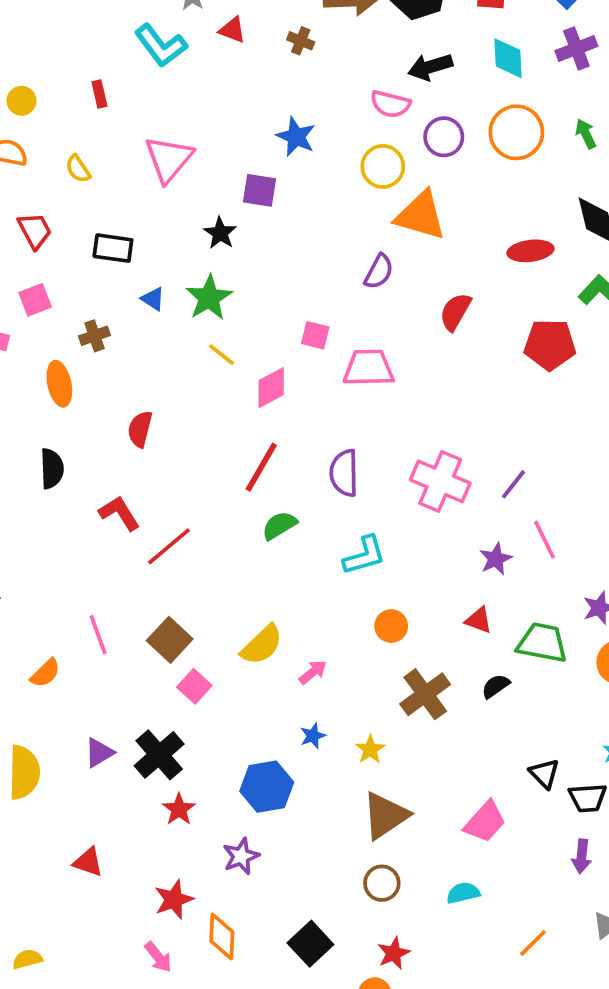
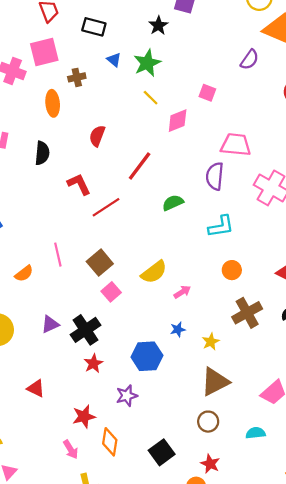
pink square: (35, 300) -> (44, 52), size x1.5
pink trapezoid: (369, 368) -> (236, 145), moved
red line: (261, 467) -> (140, 166), moved
red star: (394, 953) -> (210, 464), turned -30

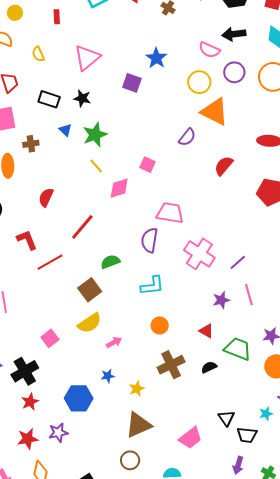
black star: (158, 26) -> (82, 98), moved, turned -30
brown square: (100, 263) -> (90, 290), moved
red star: (84, 417) -> (28, 439), moved

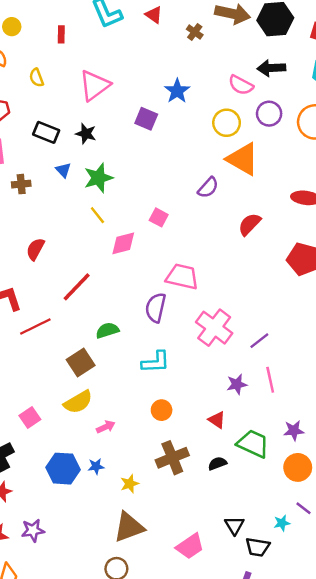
blue hexagon: (79, 398) -> (63, 469), moved

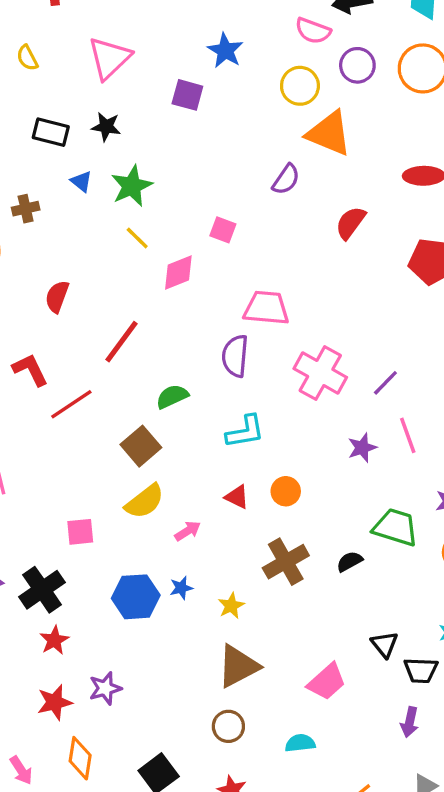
orange circle: (162, 410) -> (286, 491), moved
pink square: (30, 418) -> (80, 532), turned 36
red triangle: (217, 420) -> (237, 497), moved

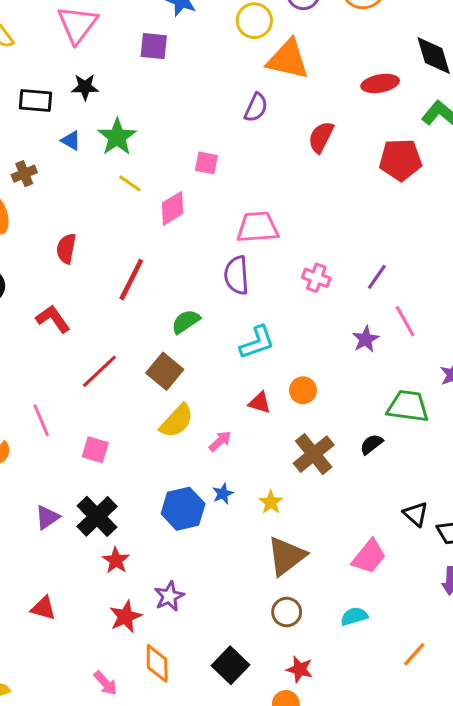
pink cross: (320, 373) -> (316, 278), size x0.6
red line: (71, 404) -> (99, 371), moved
pink square: (80, 532) -> (95, 450), moved, turned 32

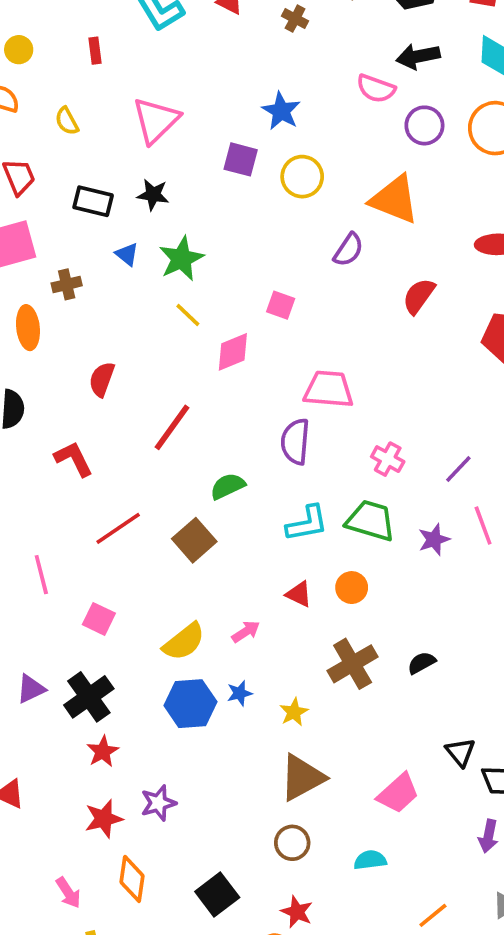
yellow circle: (254, 21) -> (302, 177), moved
green trapezoid: (408, 406) -> (371, 521), moved
yellow semicircle: (177, 421) -> (184, 642), moved

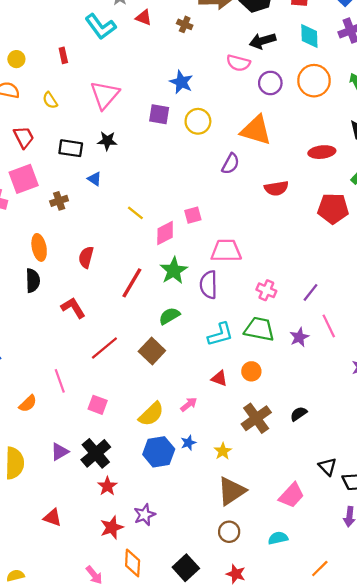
green star: (181, 259) -> (174, 271), moved
red semicircle: (419, 296) -> (276, 188), turned -130
pink square: (281, 305) -> (193, 215), moved, turned -30
orange ellipse: (28, 328) -> (39, 247), moved

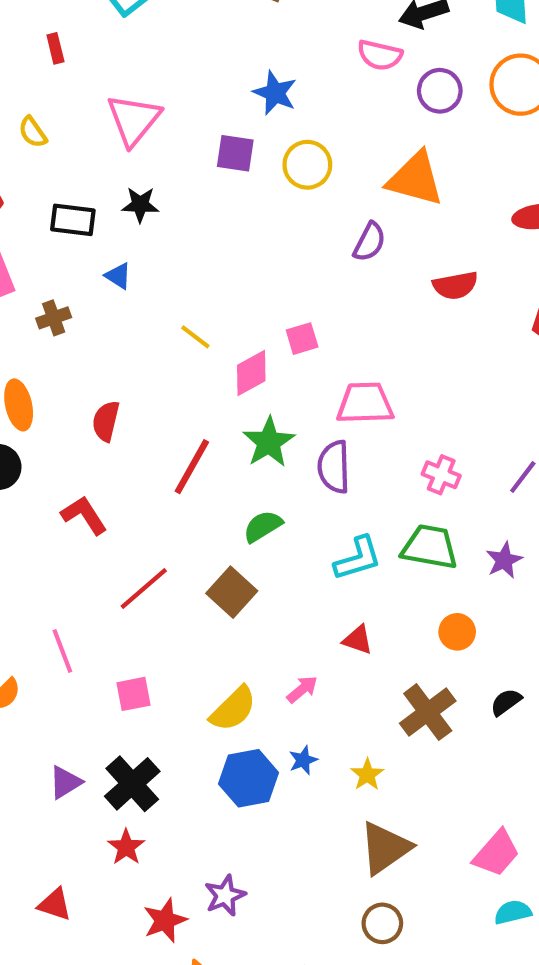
orange circle: (251, 371) -> (457, 632), moved
pink square: (98, 405) -> (134, 694), turned -30
red star: (107, 486) -> (126, 847), moved
cyan semicircle: (278, 538) -> (513, 912), moved

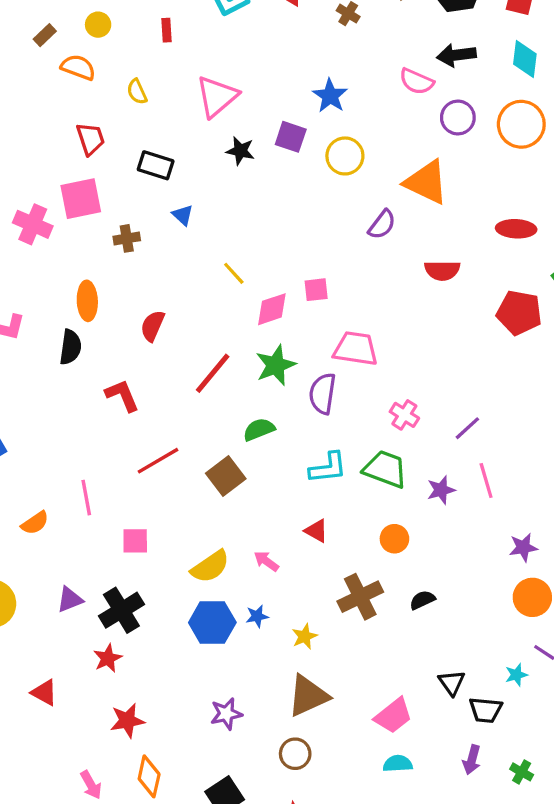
black star: (140, 205) -> (240, 151), moved
pink arrow: (302, 689) -> (266, 561), turned -115
purple star: (225, 896) -> (226, 714), moved

